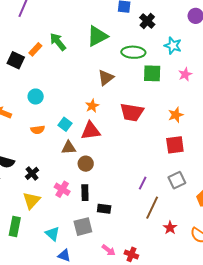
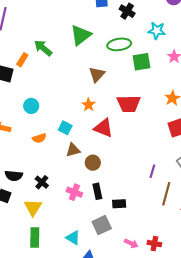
red triangle: (91, 131) -> (104, 128), moved, turned 40
yellow triangle: (31, 200) -> (33, 208), moved

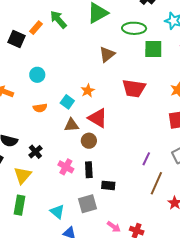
orange star: (88, 105) -> (88, 91), moved
red triangle: (104, 128) -> (98, 118), moved

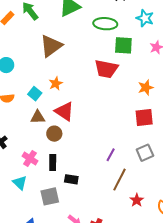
brown triangle: (107, 54) -> (51, 46), moved, size x1.4
red trapezoid: (134, 88) -> (106, 69), moved
cyan triangle: (57, 212) -> (20, 183), moved

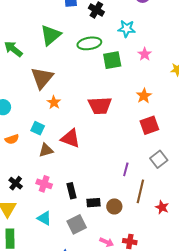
red trapezoid: (106, 69) -> (100, 106), moved
orange star: (56, 83) -> (54, 102), moved
brown circle: (54, 134) -> (114, 206), moved
pink cross: (30, 159) -> (44, 184), moved

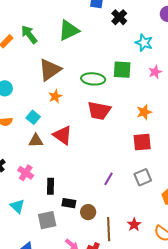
green ellipse: (89, 43) -> (93, 79), moved
brown line: (140, 191) -> (109, 229), moved, turned -30

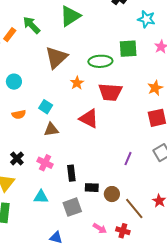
orange star: (55, 96) -> (77, 83), moved
red triangle: (62, 135) -> (89, 119), moved
cyan triangle: (17, 206) -> (41, 197), turned -35
brown line: (109, 229) -> (134, 208), turned -30

